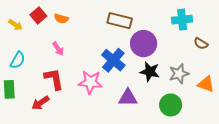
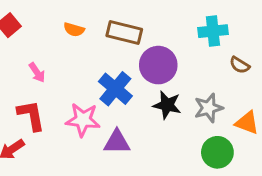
orange semicircle: (61, 19) -> (74, 30), moved
purple triangle: (128, 98) -> (117, 142), moved
green circle: (171, 105) -> (217, 152), moved

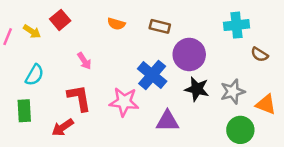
brown rectangle: (124, 33) -> (160, 26), size x0.7
purple triangle: (117, 142) -> (167, 121), moved

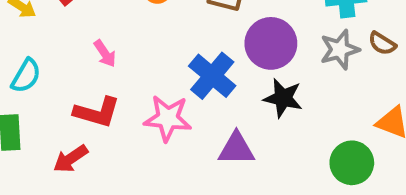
gray star: (233, 92) -> (340, 50), moved
red L-shape: (79, 98) -> (97, 112), turned 116

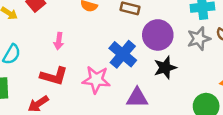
pink arrow: (105, 54) -> (59, 41), turned 42
black star: (283, 98) -> (165, 68), turned -30

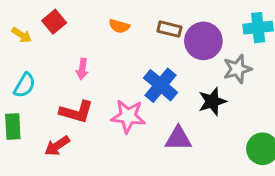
purple circle: (158, 35) -> (203, 41), moved
gray star: (199, 39) -> (237, 69), moved

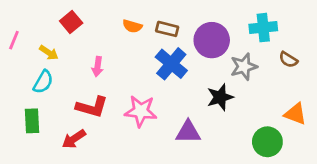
brown rectangle: (169, 29) -> (167, 29), moved
yellow arrow: (22, 35) -> (49, 53), moved
blue cross: (161, 85) -> (171, 64), moved

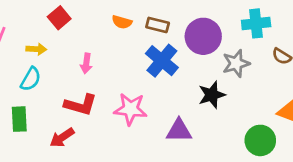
yellow arrow: (49, 53) -> (36, 49), turned -30

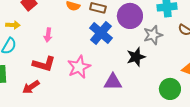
pink star: (130, 109) -> (79, 67), turned -30

